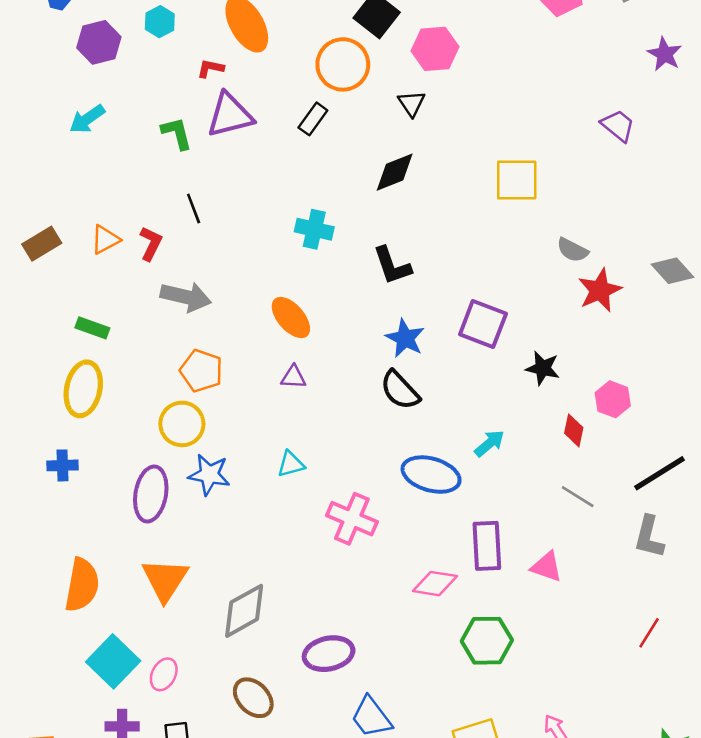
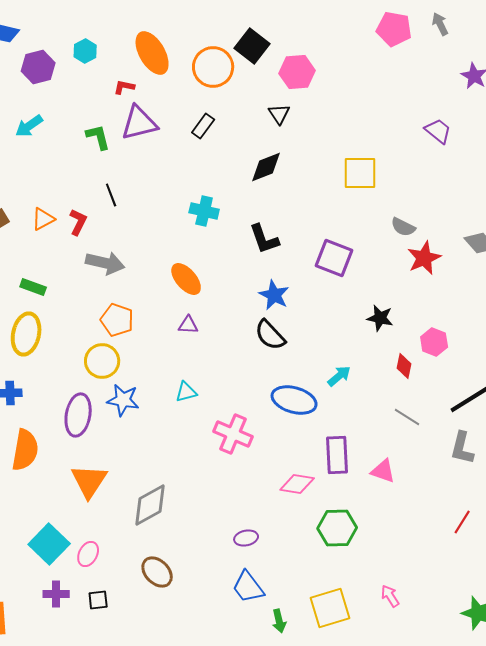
orange circle: (343, 64) -> (213, 67), moved
purple square: (483, 324) -> (334, 258), moved
orange semicircle: (82, 585) -> (25, 450), moved
purple ellipse: (329, 654) -> (246, 538), moved, size x0.6

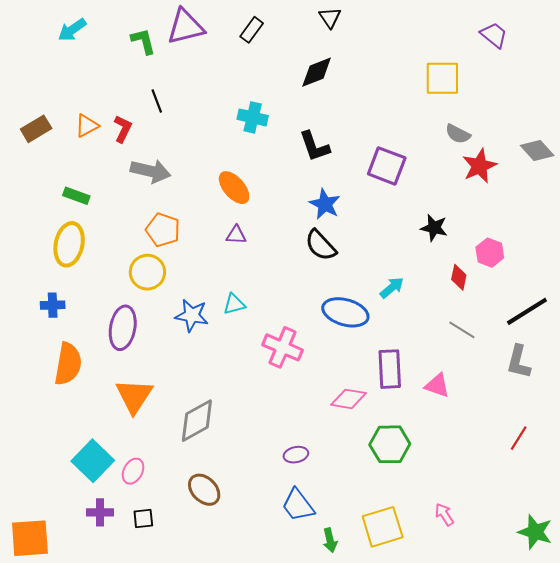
yellow square: (360, 173) -> (442, 78), moved
blue star: (123, 400) -> (192, 315), moved

